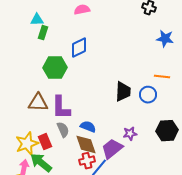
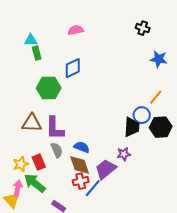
green rectangle: (43, 33) -> (37, 53), turned -32
orange line: (162, 77) -> (156, 97), turned -56
black trapezoid: (123, 92) -> (132, 127), moved
black hexagon: (167, 131) -> (161, 127), moved
yellow star: (27, 144) -> (21, 164), size x0.7

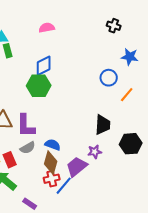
green hexagon: (49, 88) -> (39, 86), moved
blue circle: (142, 115) -> (109, 78), moved
black hexagon: (161, 127) -> (131, 144), moved
gray semicircle: (57, 150) -> (28, 148), turned 84
brown diamond: (80, 165) -> (51, 163), turned 35

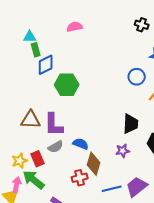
blue diamond: (44, 66) -> (46, 65), moved
brown diamond: (51, 163) -> (94, 164), moved
purple trapezoid: (77, 167) -> (137, 187), moved
blue line: (64, 186) -> (112, 189), moved, turned 36

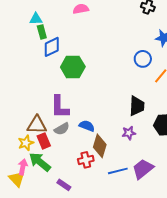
brown triangle: (31, 120) -> (37, 125), moved

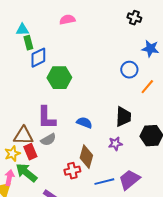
blue semicircle: (87, 126) -> (84, 123), moved

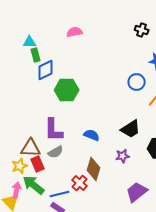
black trapezoid: (123, 117) -> (131, 129), turned 55
red cross: (72, 171) -> (80, 183), turned -35
blue line: (104, 182) -> (60, 194), moved

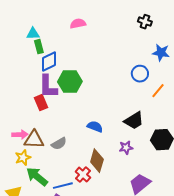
purple L-shape: (54, 130) -> (48, 87), moved
red rectangle: (38, 164) -> (41, 103), moved
pink arrow: (17, 190) -> (20, 135), moved, turned 77

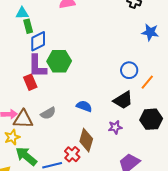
blue circle: (140, 74) -> (129, 70), moved
orange line: (158, 91) -> (147, 82), moved
gray semicircle: (59, 144) -> (48, 113), moved

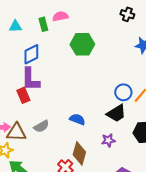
green rectangle: (28, 26) -> (43, 24), moved
green hexagon: (59, 61) -> (82, 44), moved
blue circle: (129, 70) -> (123, 92), moved

